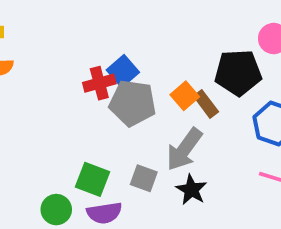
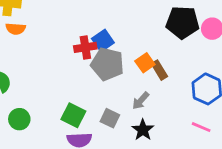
black pentagon: (238, 73) -> (182, 22), moved
gray arrow: (184, 149) -> (141, 101), size x0.6
green circle: (56, 210) -> (19, 119), moved

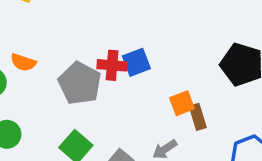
orange semicircle: (16, 29) -> (23, 62), moved
gray pentagon: (107, 64) -> (80, 83), moved

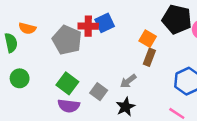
orange square: (182, 103) -> (148, 39), moved, turned -35
brown rectangle: (198, 117) -> (149, 57), turned 42

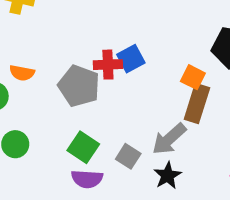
brown rectangle: (149, 57) -> (197, 104), size x1.5
gray arrow: (128, 81) -> (169, 139), size x1.5

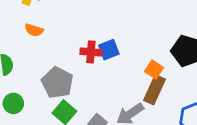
orange semicircle: (22, 73) -> (34, 30), moved
gray pentagon: (79, 86) -> (57, 83), moved

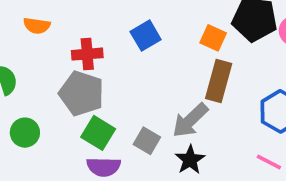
red cross: (91, 52) -> (87, 54), moved
orange square: (154, 69) -> (213, 38), moved

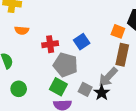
blue square: (146, 36) -> (82, 42), moved
gray pentagon: (81, 93) -> (65, 65), moved
black star: (190, 160) -> (102, 93), moved

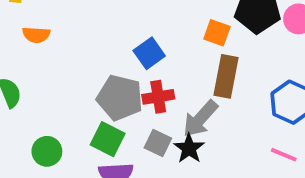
red cross: (50, 44) -> (158, 97), moved
green circle: (19, 89) -> (47, 151), moved

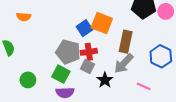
orange square: (217, 33) -> (102, 23), moved, size x1.5
gray arrow: (200, 119) -> (124, 63), moved
gray square: (158, 143) -> (88, 66), moved
pink line: (284, 155) -> (144, 86), moved

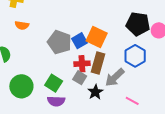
brown rectangle: (126, 42) -> (98, 63), moved
gray pentagon: (68, 52) -> (59, 42), moved
blue hexagon: (161, 56) -> (135, 56), moved
green circle: (28, 80) -> (21, 86), size x1.5

